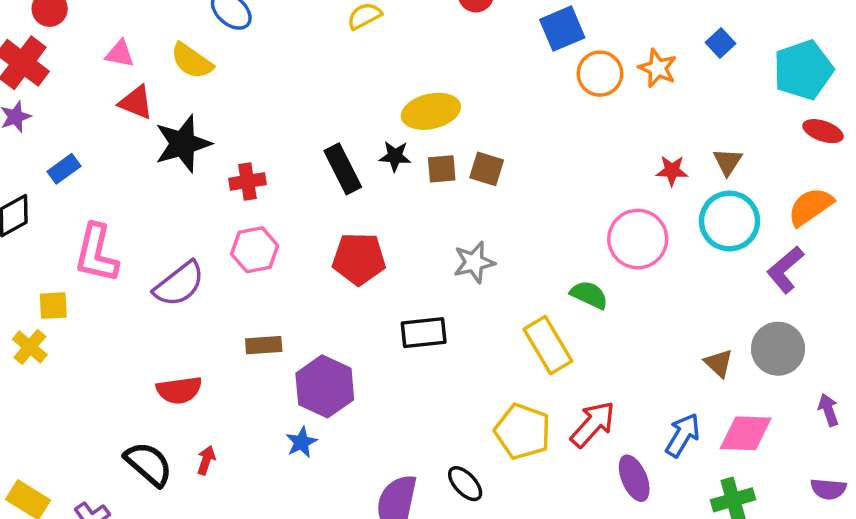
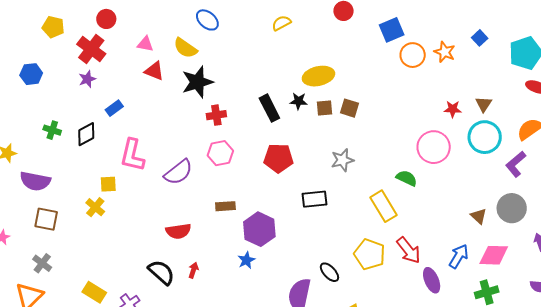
black star: (183, 144) -> (197, 82), moved
red arrow: (593, 424) -> (409, 250), turned 100
black ellipse: (465, 484) -> (329, 272), moved

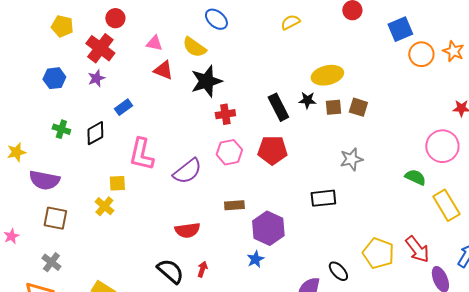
blue hexagon: (31, 74) -> (54, 78), moved
red pentagon: (278, 158) -> (272, 150), moved
yellow rectangle: (384, 206) -> (446, 205), moved

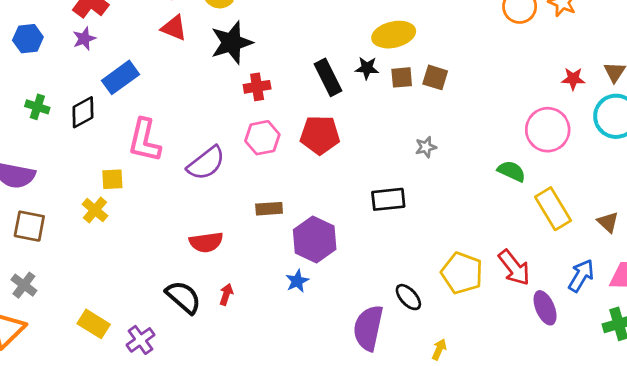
blue rectangle: (123, 107) -> (120, 77), size x1.5
gray star: (351, 159) -> (426, 147), size x0.7

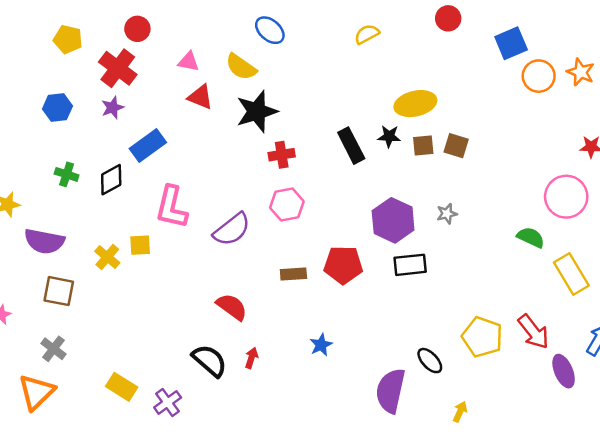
red pentagon: (320, 135) -> (343, 265), moved
yellow cross: (95, 210) -> (107, 257), moved
purple hexagon: (315, 240) -> (393, 220), moved
red semicircle: (206, 242) -> (232, 307), turned -136

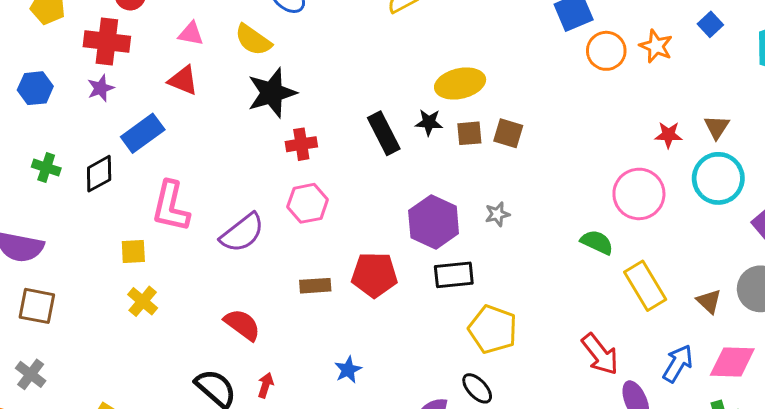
red cross: (118, 68) -> (107, 41), turned -30
red triangle: (200, 97) -> (183, 80), moved
yellow cross: (107, 257) -> (143, 301), moved
yellow pentagon: (482, 337) -> (493, 329), moved

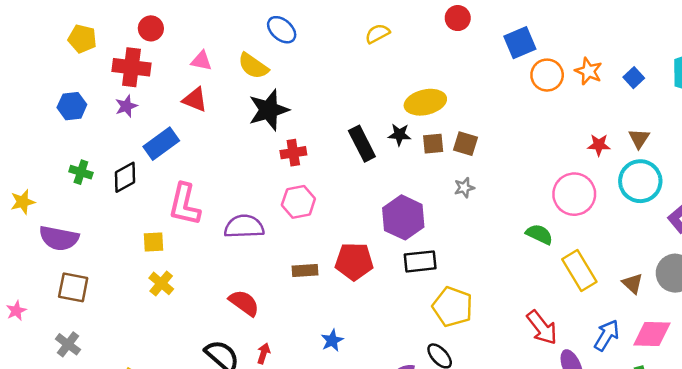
blue square: (710, 24) -> (634, 78), moved
gray star: (497, 214) -> (464, 188), moved
purple semicircle: (242, 233) -> (244, 227), turned -144

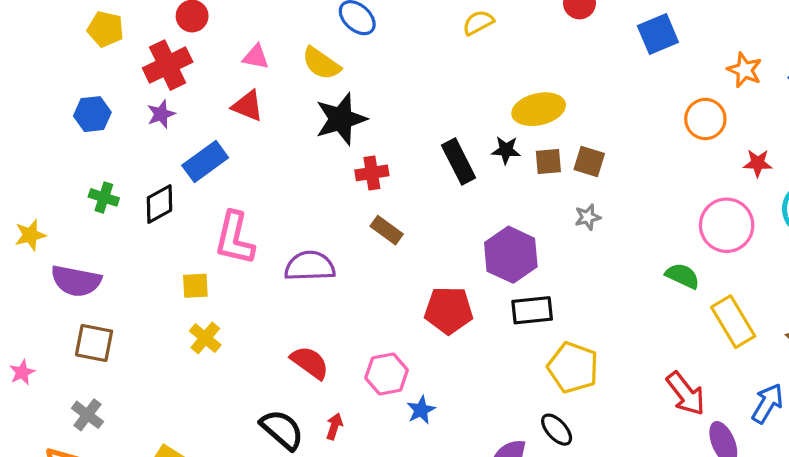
red cross: (131, 67) -> (168, 65), turned -33
orange circle: (547, 75) -> (705, 119), moved
pink hexagon: (298, 202) -> (387, 374), moved
brown rectangle: (305, 271) -> (387, 230), moved, turned 40

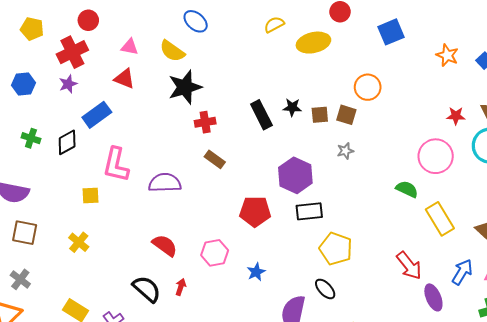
yellow ellipse: (539, 109) -> (313, 43), moved
orange circle: (705, 119) -> (368, 87), moved
yellow cross: (205, 338) -> (79, 242), moved
blue star: (421, 410) -> (256, 272), moved

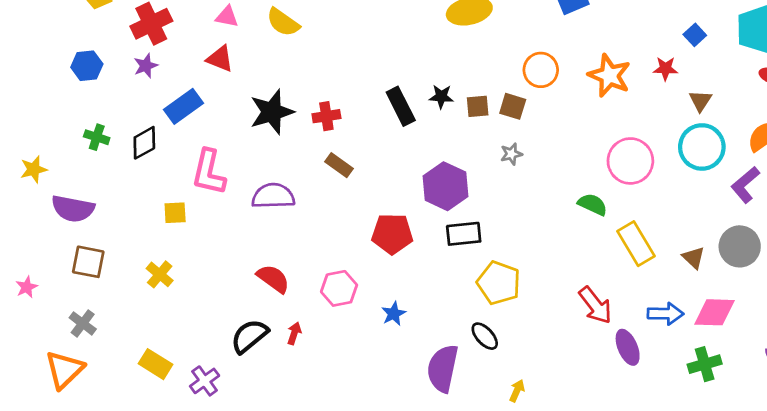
orange star: (447, 55) -> (609, 76), moved, size x1.4
black star: (185, 87) -> (272, 112), moved
red star: (456, 116) -> (665, 69), moved
blue arrow: (462, 272) -> (665, 314), turned 60
black semicircle: (147, 289) -> (249, 336), turned -80

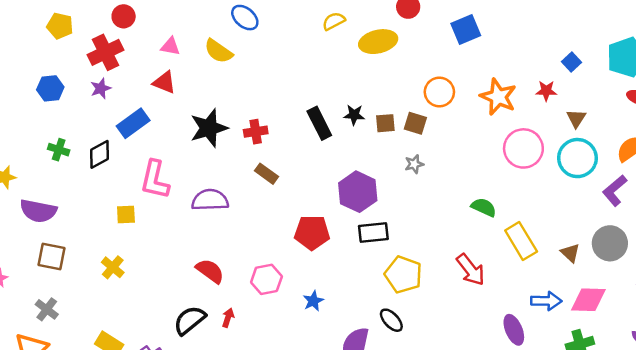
pink circle: (630, 161) -> (523, 148), moved
red arrow: (595, 305) -> (471, 270), moved

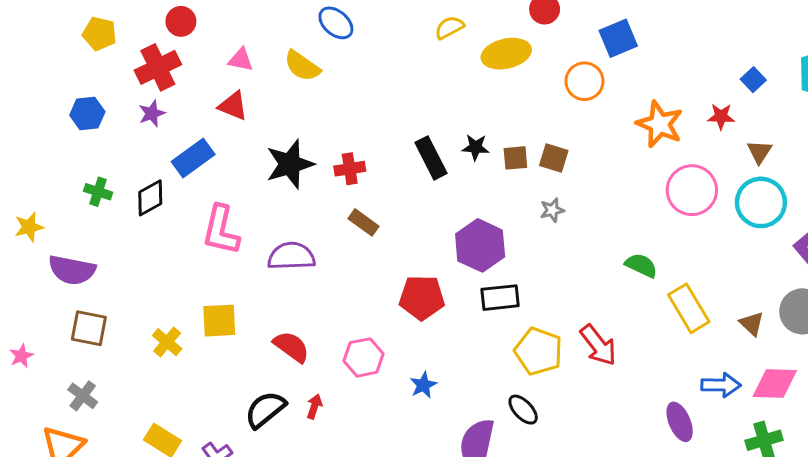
orange circle: (439, 92) -> (584, 81), moved
yellow square: (126, 214) -> (219, 321), moved, size x1.4
red arrow: (471, 270) -> (598, 345), moved

